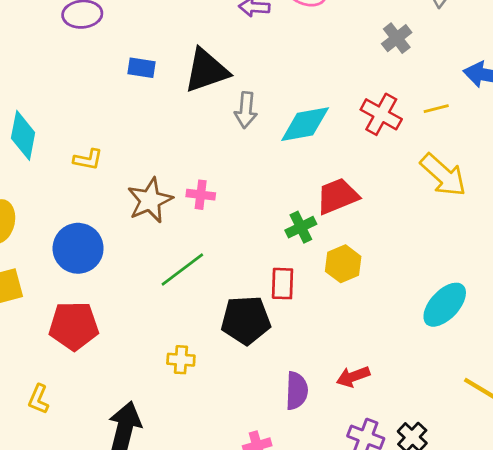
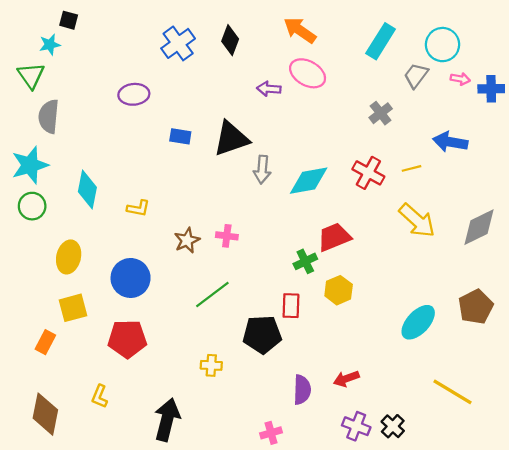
brown star: (150, 200) -> (187, 240), size x0.7

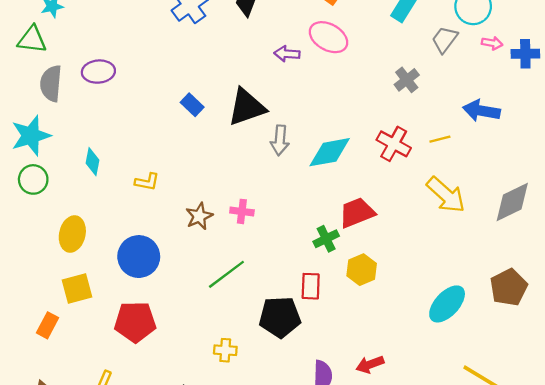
green triangle: (31, 76) -> (32, 40), turned -48
purple ellipse: (134, 94) -> (98, 72), moved
blue rectangle: (180, 136) -> (192, 105), turned 35
cyan diamond: (87, 189) -> (92, 162), size x0.7

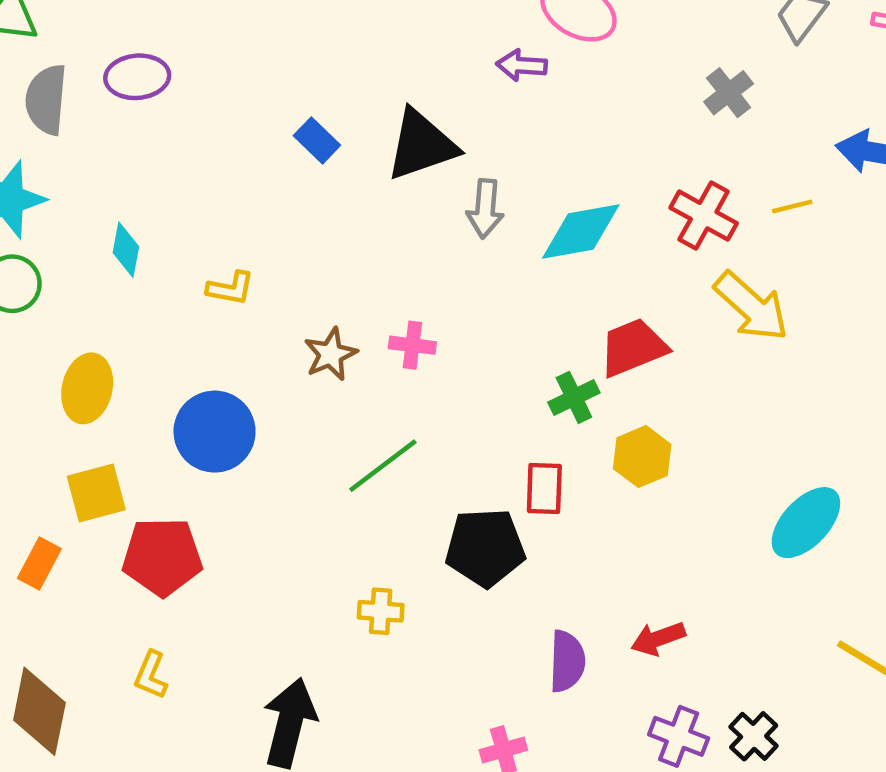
purple arrow: (287, 54) -> (522, 65), moved
yellow arrow: (446, 195) -> (751, 306), moved
red pentagon: (135, 322) -> (162, 557), moved

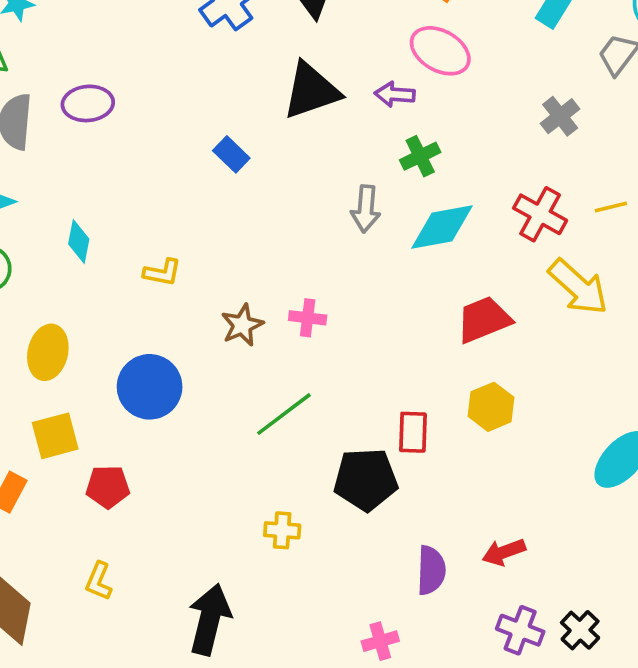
black triangle: (422, 145) -> (311, 91), moved
green cross: (574, 397) -> (420, 156), moved
red pentagon: (162, 557) -> (108, 487), size x0.7

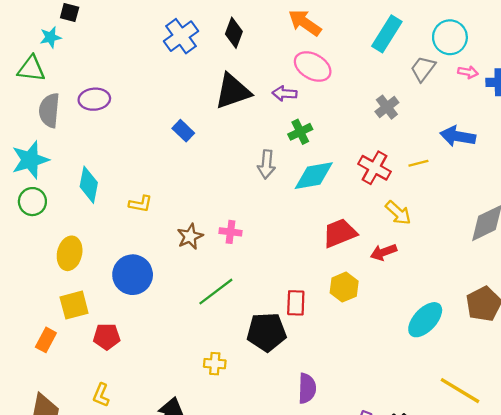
cyan diamond: (79, 242) -> (89, 185), size x1.4
yellow arrow: (578, 287) -> (398, 213), size x0.7
red arrow: (504, 552) -> (384, 252), moved

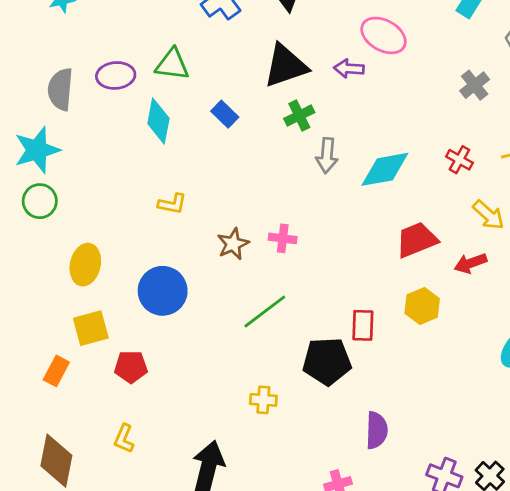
green triangle: (31, 69) -> (172, 64), moved
green cross: (300, 132) -> (299, 116), moved
red cross: (375, 168) -> (459, 160), size x0.7
cyan diamond: (89, 185) -> (158, 121), moved

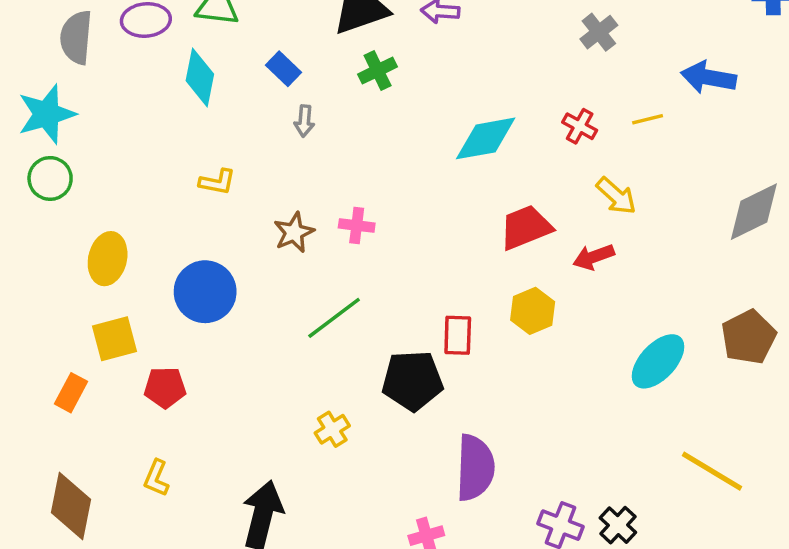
gray arrow: (327, 156) -> (304, 121), moved, size x0.7
yellow cross: (263, 400) -> (332, 429), turned -36
purple semicircle: (377, 430) -> (475, 468), size x1.4

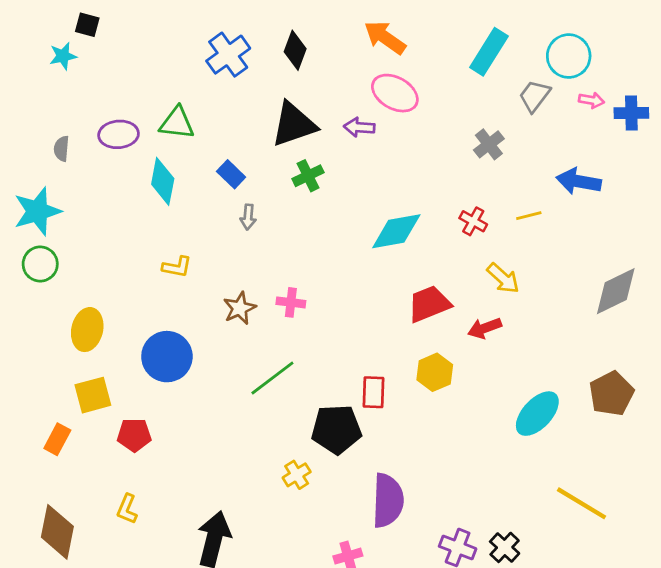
gray semicircle: (76, 37) -> (62, 149), size x0.6
yellow cross: (332, 429) -> (297, 475), moved

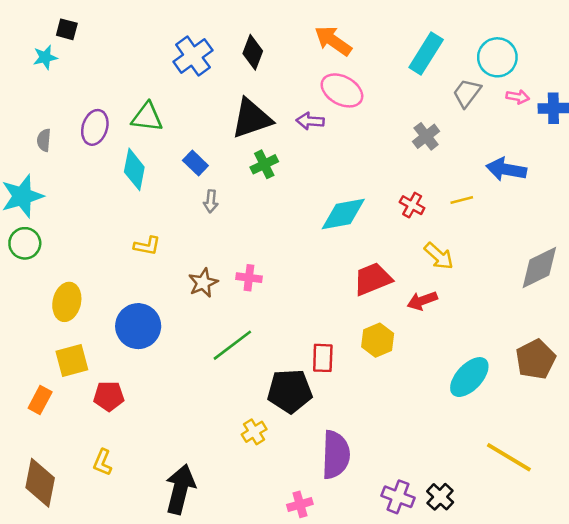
purple ellipse: (119, 134) -> (95, 127), turned -68

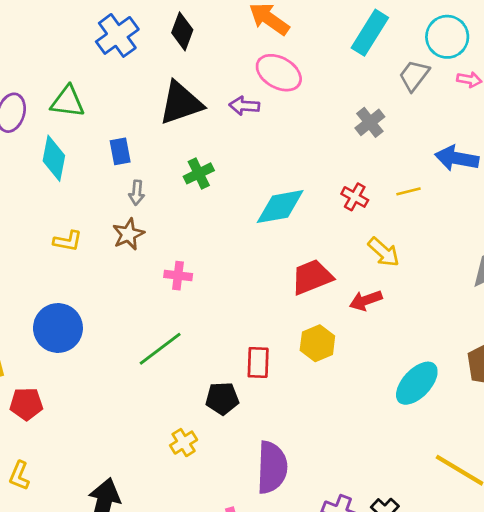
blue rectangle: (195, 163) -> (120, 151), turned 35
green cross: (264, 164) -> (199, 173), moved
brown star: (203, 283) -> (128, 234), moved
black pentagon: (290, 391) -> (222, 398), size x0.7

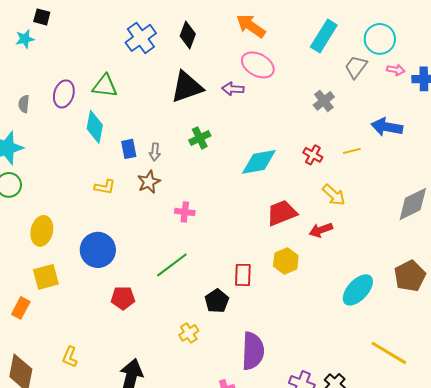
blue rectangle: (120, 151) -> (129, 149), moved
black pentagon: (222, 398) -> (217, 301), turned -30
red pentagon: (26, 404) -> (123, 298), moved

